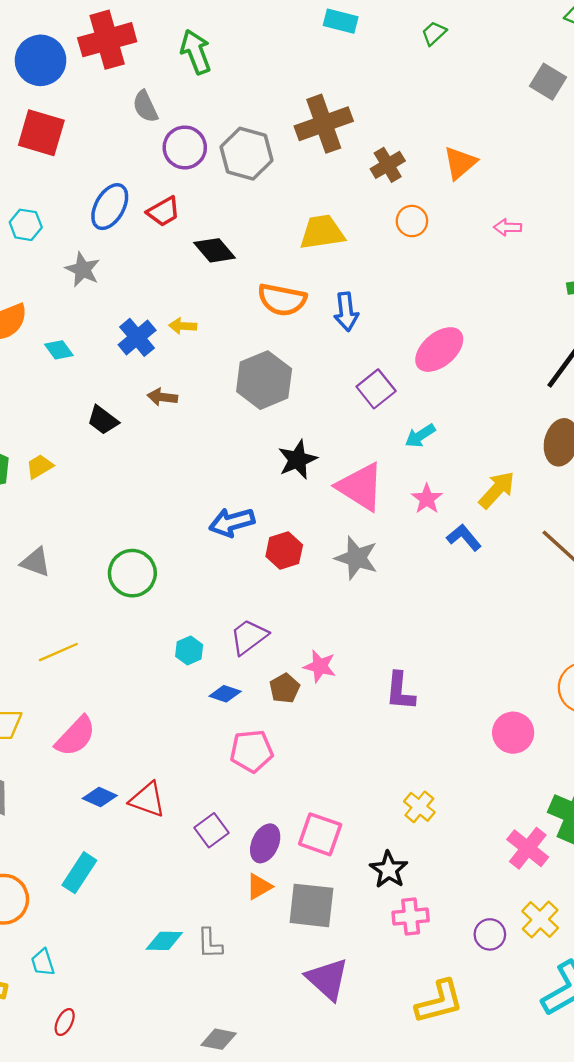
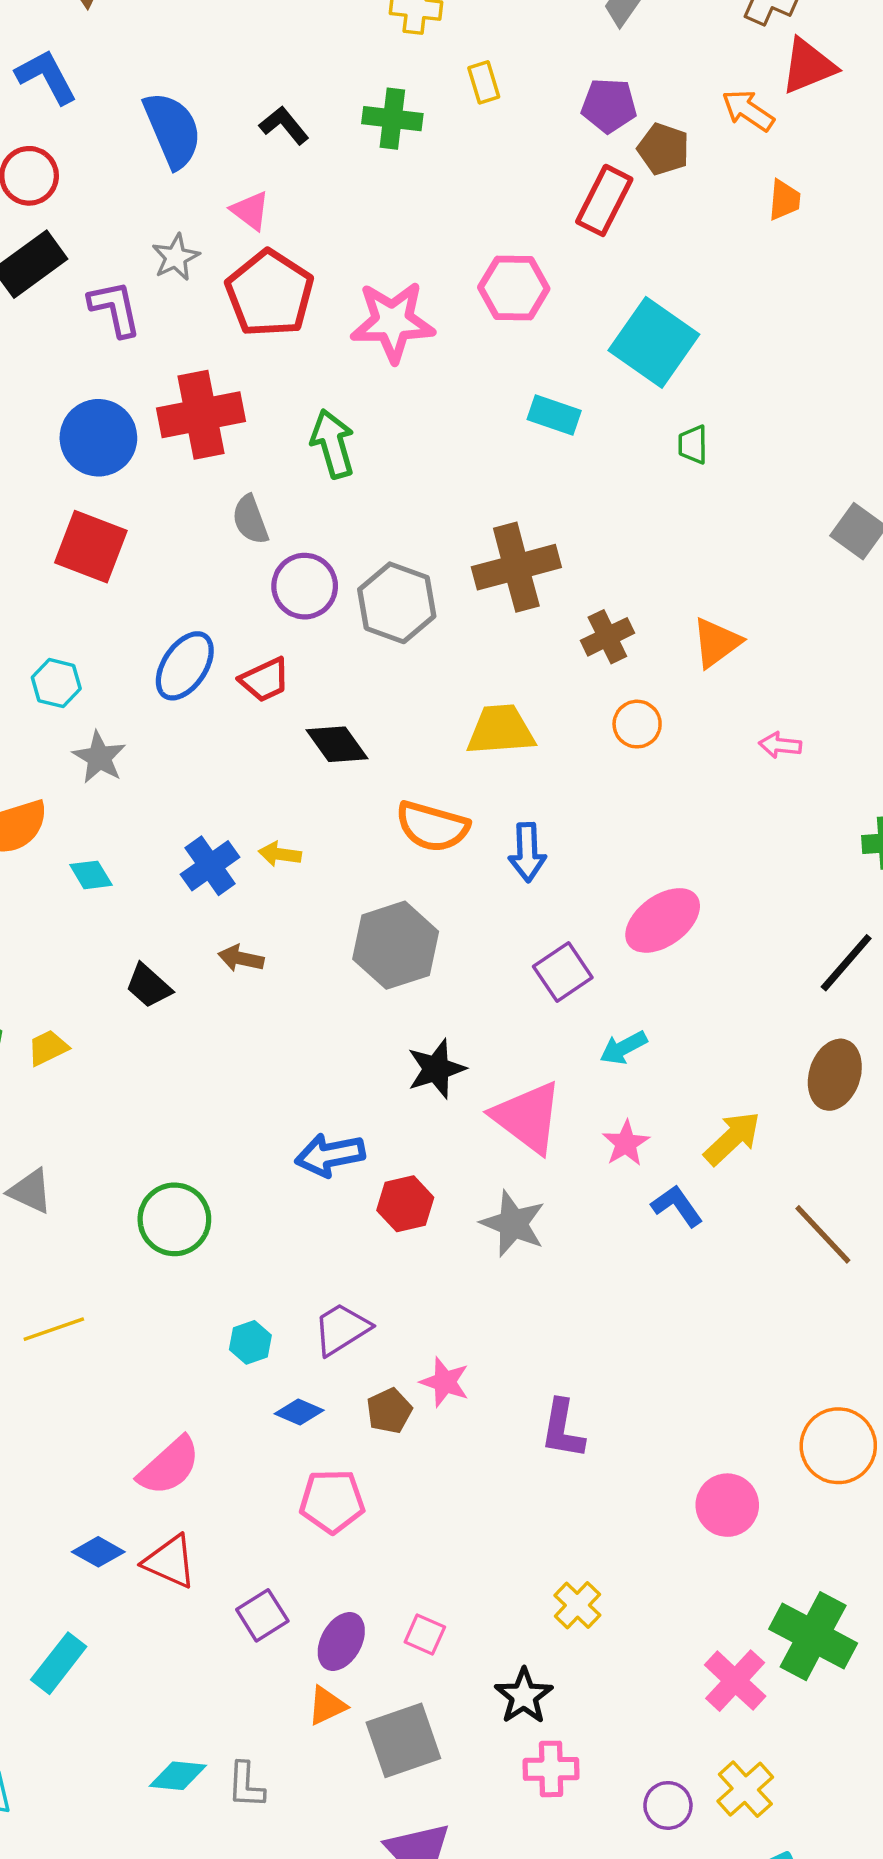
green trapezoid: (434, 33) -> (693, 445), turned -52
gray star: (83, 269) -> (99, 757), moved
pink semicircle: (75, 736) -> (169, 1466), moved
pink square: (320, 834) -> (425, 1635), size x0.6
gray square: (311, 905) -> (403, 1740), turned -30

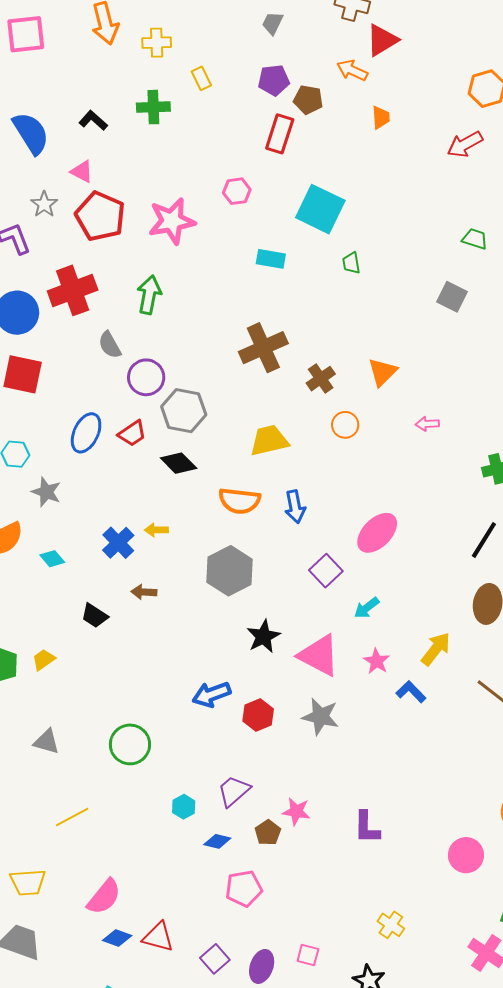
pink hexagon: (514, 288) -> (237, 191), size x0.7
green arrow: (333, 444) -> (149, 295), turned 36
gray hexagon: (397, 603) -> (184, 411), moved
pink semicircle: (169, 1466) -> (104, 897), moved

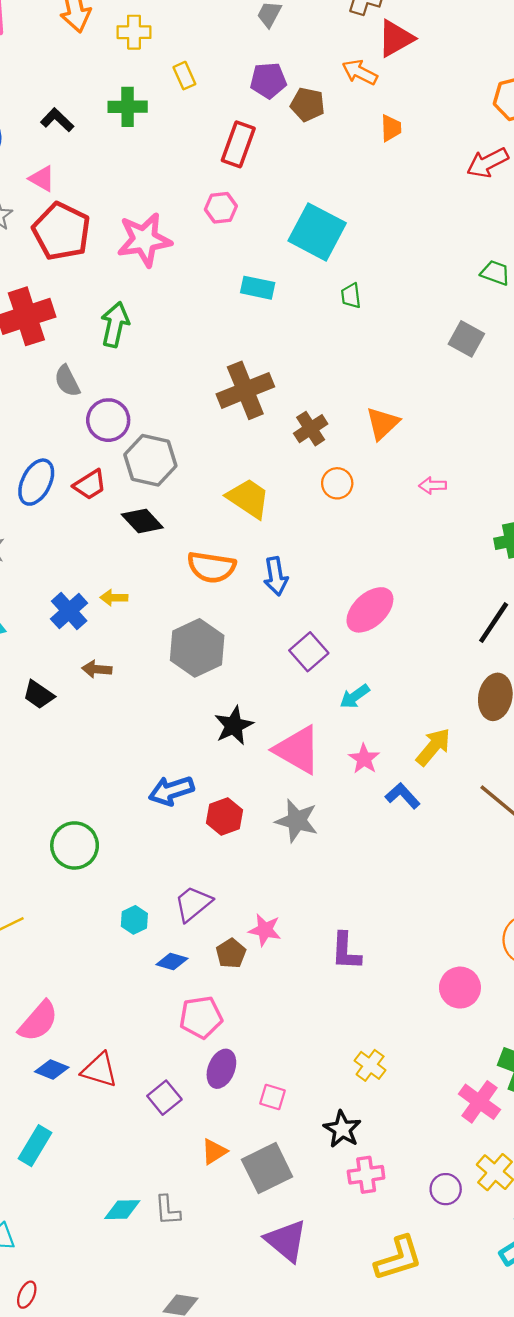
red rectangle: (280, 134) -> (238, 144), moved
yellow trapezoid: (269, 440) -> (248, 498), turned 45
purple ellipse: (262, 966) -> (221, 1069), moved

